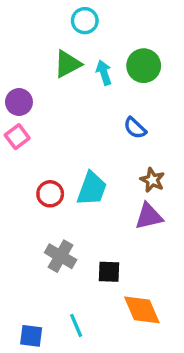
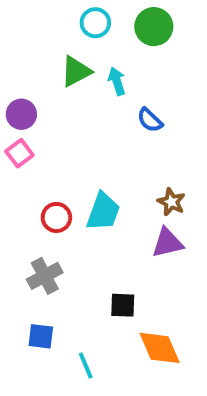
green circle: (144, 66) -> (154, 27), moved
blue semicircle: (135, 128) -> (150, 120), moved
gray cross: (61, 256) -> (45, 276), moved, turned 32
blue square: (31, 336) -> (41, 336), moved

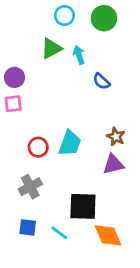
pink square: (19, 153) -> (13, 104), turned 30
black square: (123, 305) -> (83, 206), size x1.6
cyan line: (86, 366) -> (59, 233), moved, turned -30

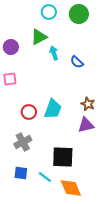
cyan arrow: (79, 55) -> (54, 53), moved
purple circle: (14, 77) -> (11, 47), moved
orange diamond: (108, 235) -> (71, 188), moved

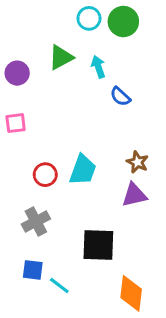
cyan circle: (49, 12) -> (89, 18), moved
cyan arrow: (54, 53) -> (98, 67), moved
cyan line: (45, 177) -> (59, 286), moved
orange diamond: (71, 188) -> (131, 293), moved, turned 30

